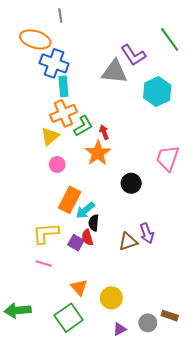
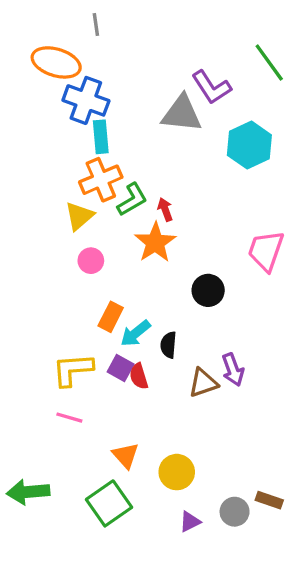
orange rectangle: (70, 200) -> (111, 317), size x0.7
black semicircle: (94, 223) -> (168, 345), moved
purple square: (76, 243) -> (121, 368), moved

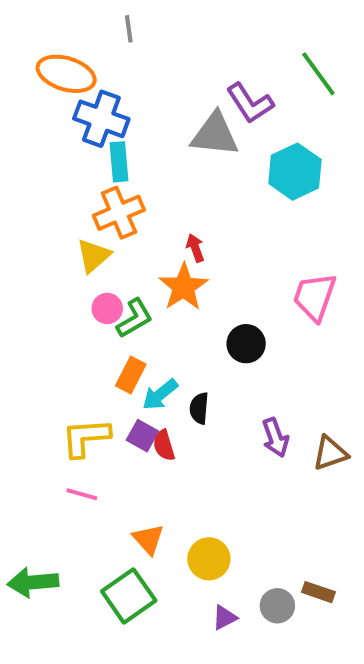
gray line: (96, 24) -> (129, 29), moved
green L-shape: (132, 200) -> (135, 318), moved
brown triangle: (203, 383) -> (330, 453), moved

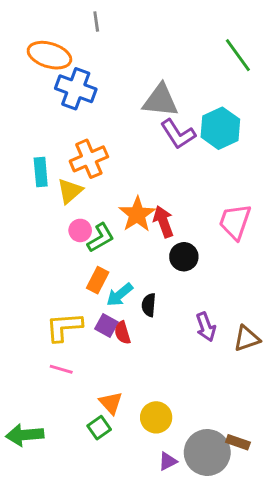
purple L-shape: (250, 103) -> (178, 134), moved
cyan rectangle: (119, 162) -> (41, 172), moved
red arrow: (195, 248) -> (163, 222), moved, size x1.5
green square: (129, 596) -> (99, 428), moved, size x0.6
gray circle: (277, 606) -> (207, 452), size x1.8

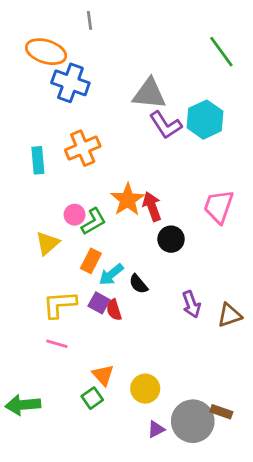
yellow triangle: (70, 191) -> (47, 243), moved
black semicircle: (149, 305) -> (138, 284), turned -45

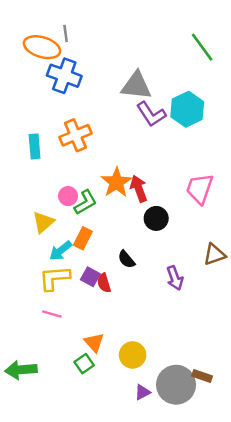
gray line: (89, 20) -> (66, 33), moved
cyan arrow: (111, 274) -> (61, 251), moved
brown triangle: (229, 315) -> (214, 254), moved

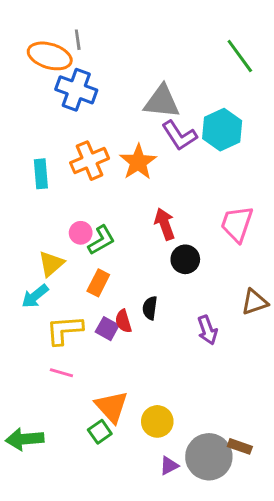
orange star: (116, 182) -> (138, 162), moved
cyan arrow: (61, 251) -> (35, 296), moved
black semicircle: (126, 259) -> (150, 308), turned 48
red semicircle: (104, 283) -> (123, 321), moved
orange triangle: (94, 343) -> (112, 407), size x1.4

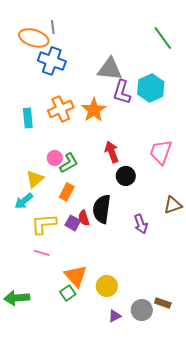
purple L-shape: (179, 136) -> (122, 92), turned 50
black semicircle: (150, 308) -> (102, 209), size x1.8
gray circle: (209, 457) -> (142, 310), size x0.7

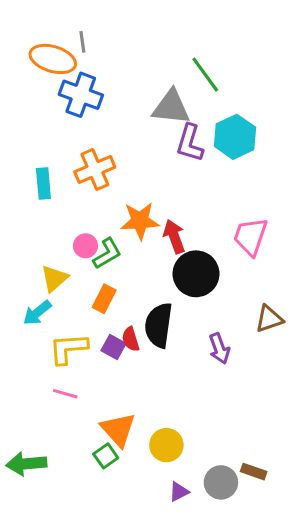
green line: (163, 38) -> (205, 75), moved
orange star: (94, 110) -> (140, 221), moved, turned 30
black circle: (126, 176) -> (196, 274), size x1.5

